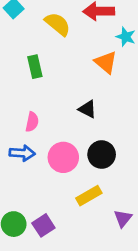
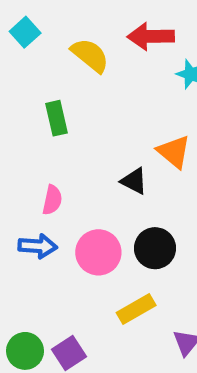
orange triangle: (106, 62) -> (174, 152), moved

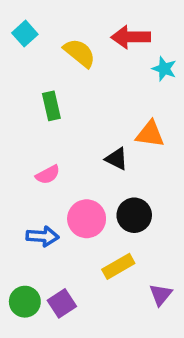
orange triangle: (174, 152) -> (150, 134), turned -32
pink semicircle: (52, 200) -> (48, 175), turned 50
blue arrow: (38, 246) -> (42, 236), moved

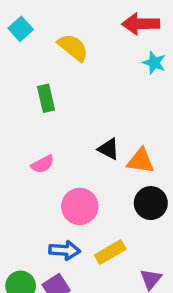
red arrow: (131, 37) -> (141, 24), moved
orange triangle: (150, 134) -> (141, 161), moved
black circle: (134, 215) -> (151, 203), moved
blue arrow: (42, 236) -> (65, 250), moved

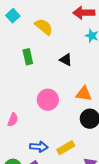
black triangle: (109, 149) -> (66, 60), moved
pink semicircle: (43, 164) -> (13, 120), moved, turned -40
pink circle: (80, 206) -> (48, 100), moved

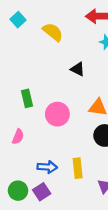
green rectangle: (28, 57) -> (27, 98), moved
yellow rectangle: (66, 148) -> (78, 168), turned -66

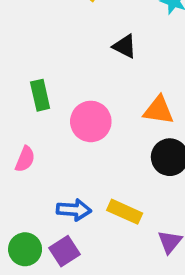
yellow rectangle: (78, 168) -> (125, 212), turned -60

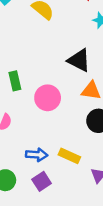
black triangle: (125, 46) -> (79, 60), moved, size x1.5
purple square: (64, 251) -> (42, 181), moved

